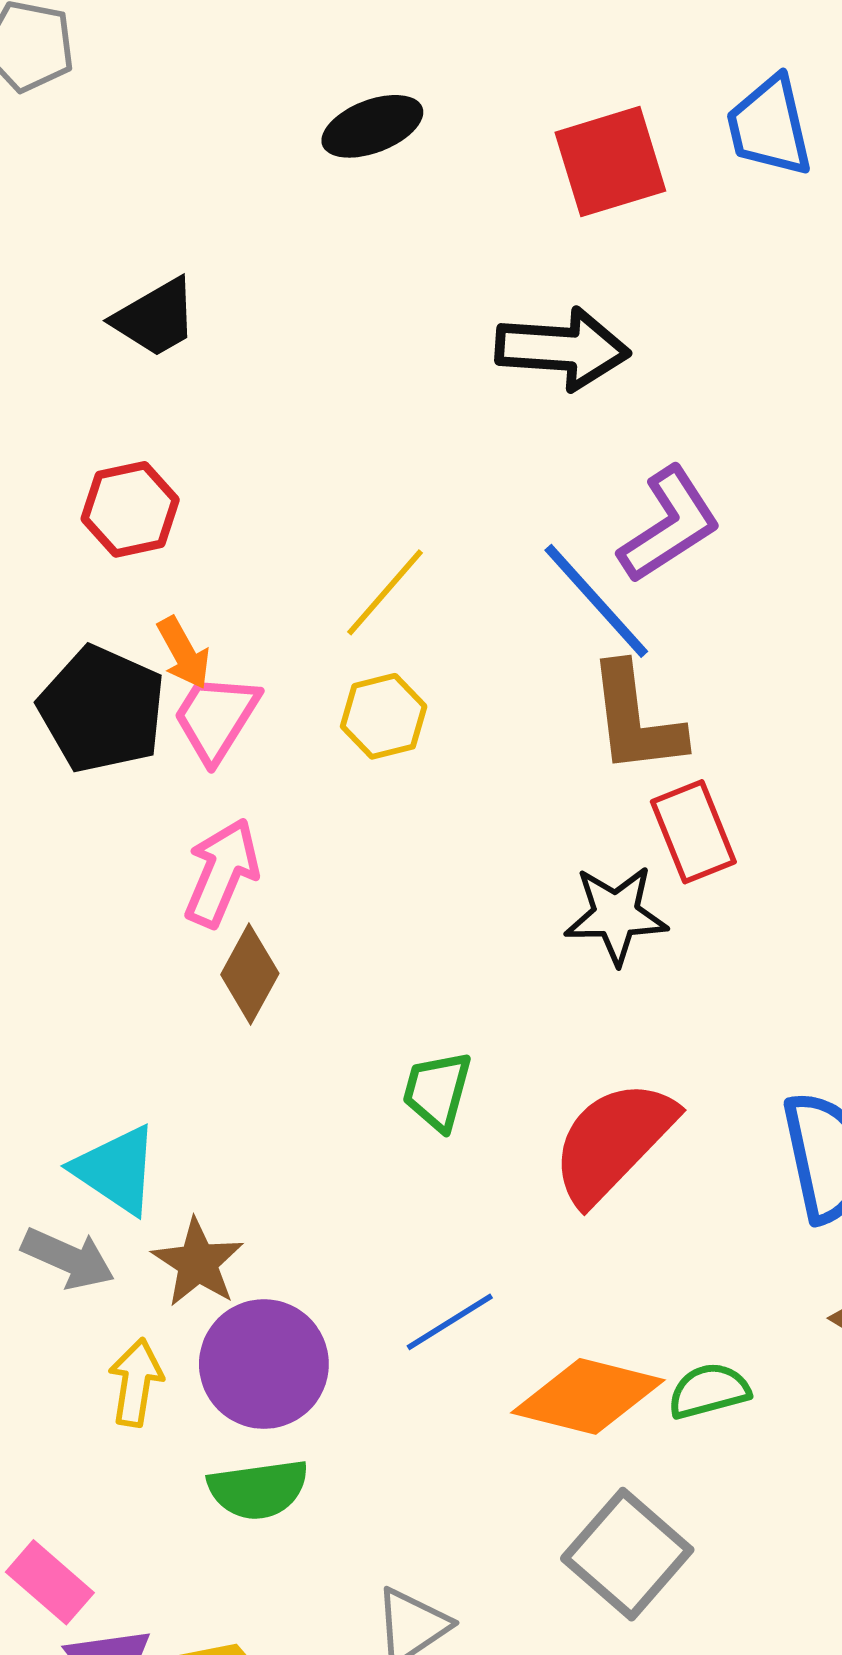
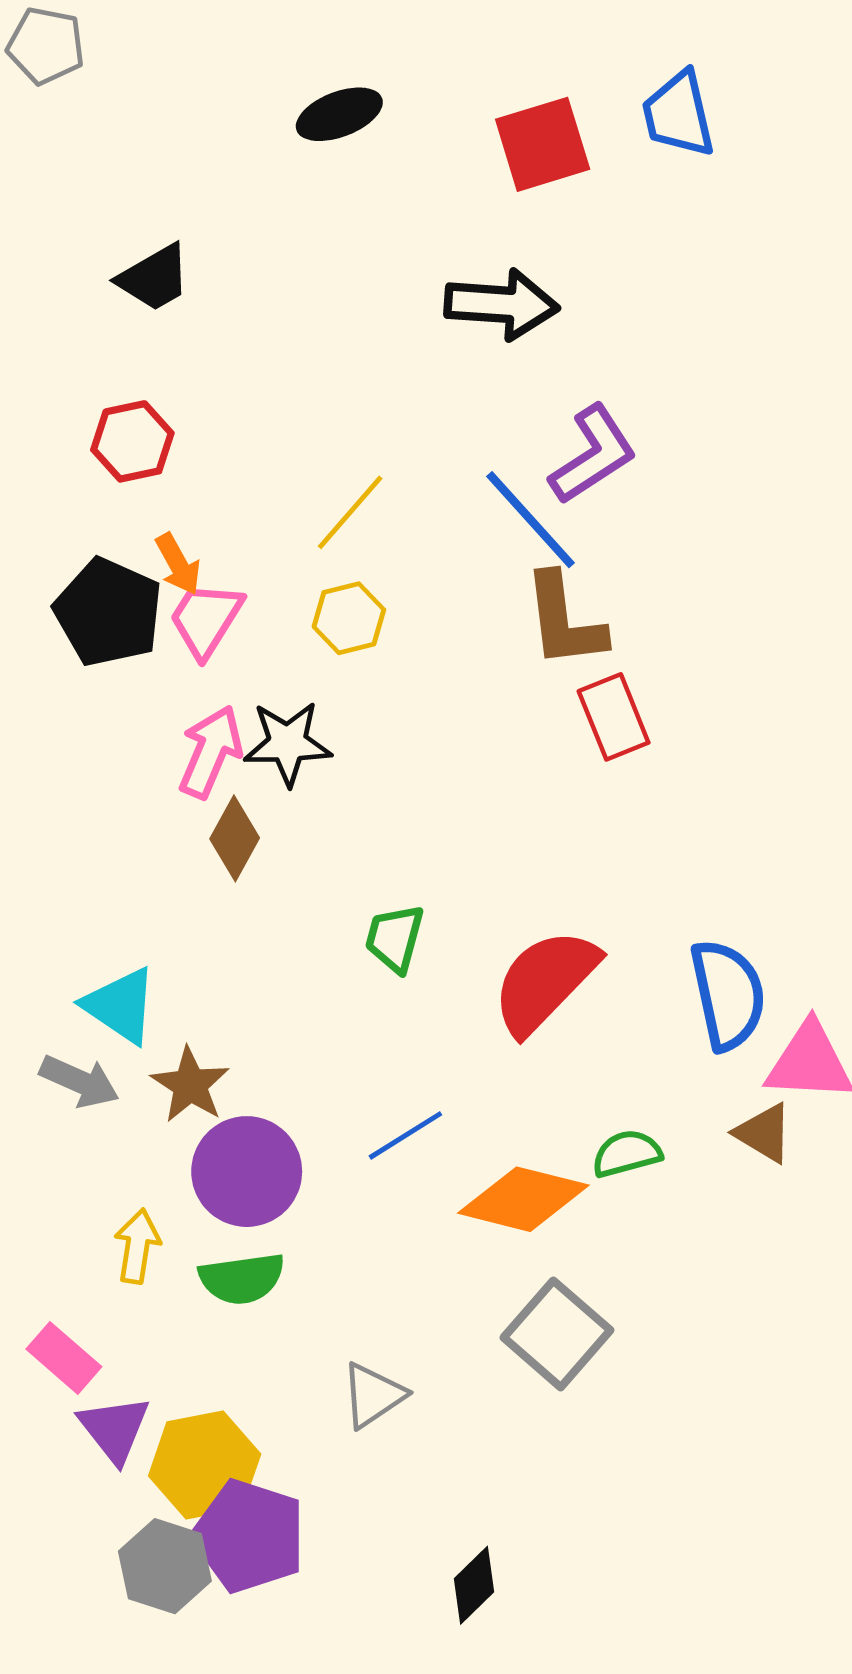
black star: (616, 915) -> (288, 743), moved
yellow arrow: (136, 1382) -> (137, 1246), moved
green semicircle: (709, 1391) -> (627, 1153), moved

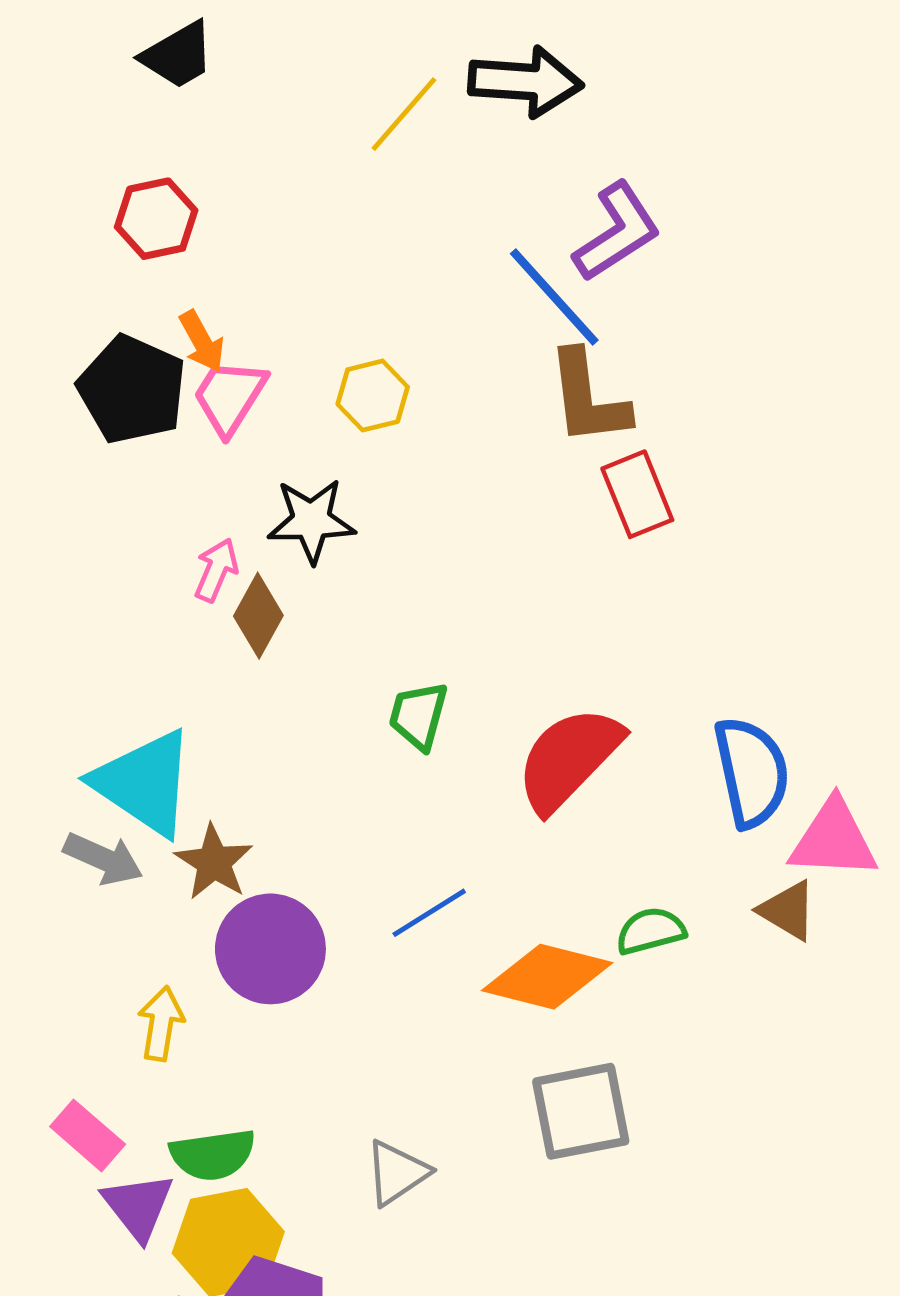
yellow line: (350, 512) -> (404, 114), moved
pink arrow: (211, 752) -> (216, 570), moved, size x0.7
cyan triangle: (120, 1006) -> (144, 783), size x1.4
green semicircle: (242, 1279) -> (213, 1155), moved
gray square: (557, 1334) -> (581, 1111), turned 38

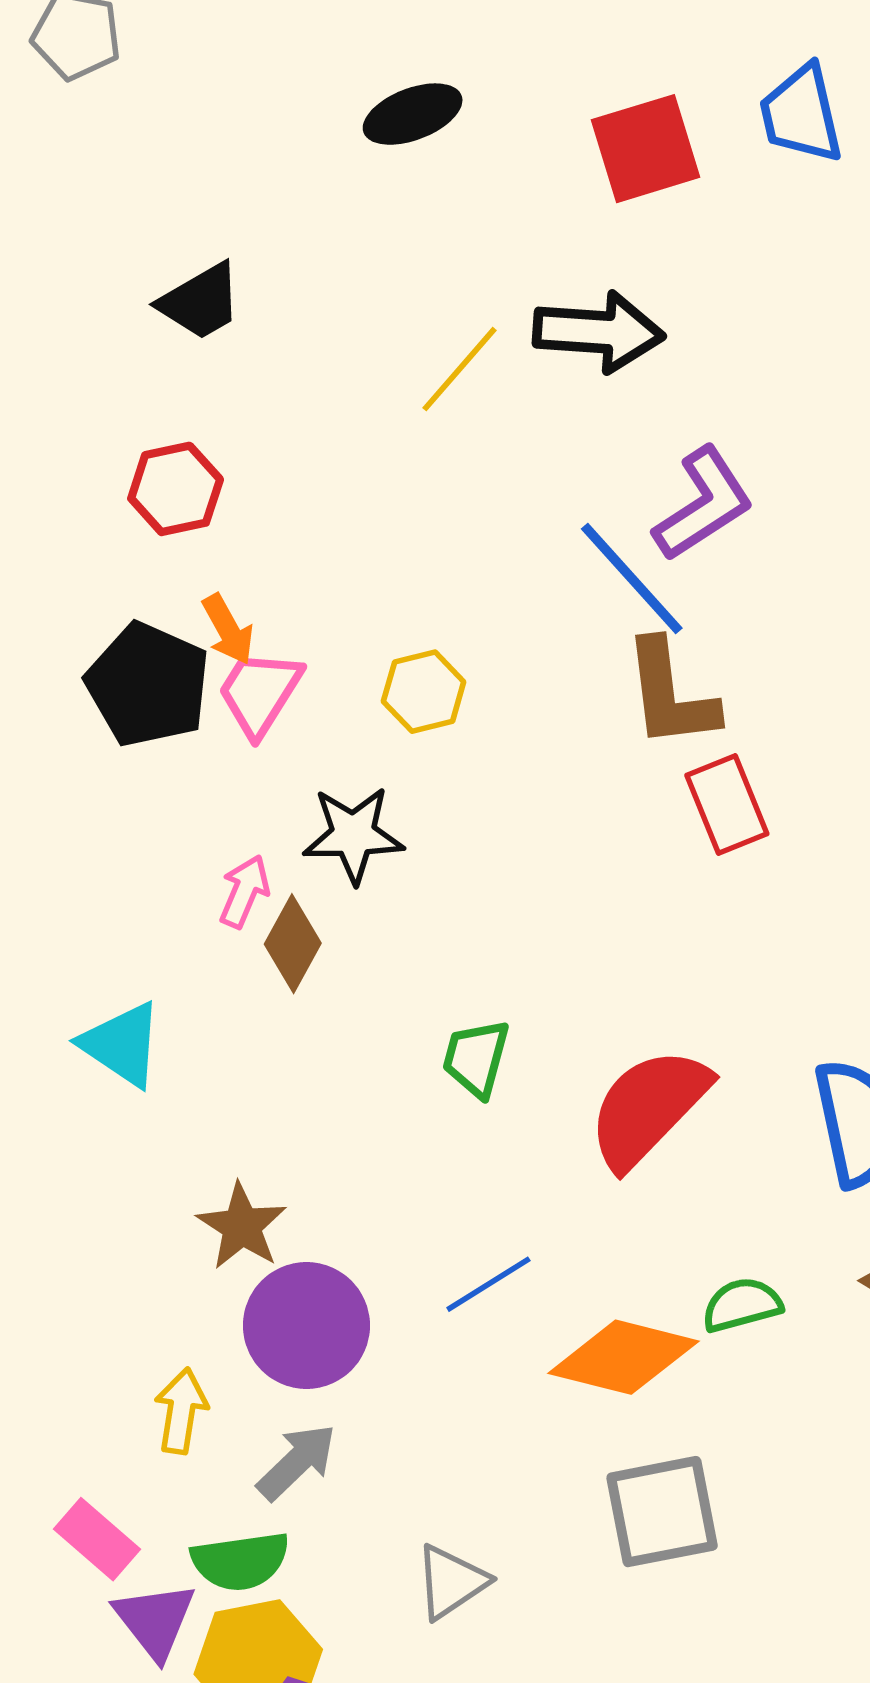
cyan triangle: (144, 783) -> (122, 1044), moved, size x0.7
gray arrow: (103, 859) -> (297, 1462), moved, turned -68

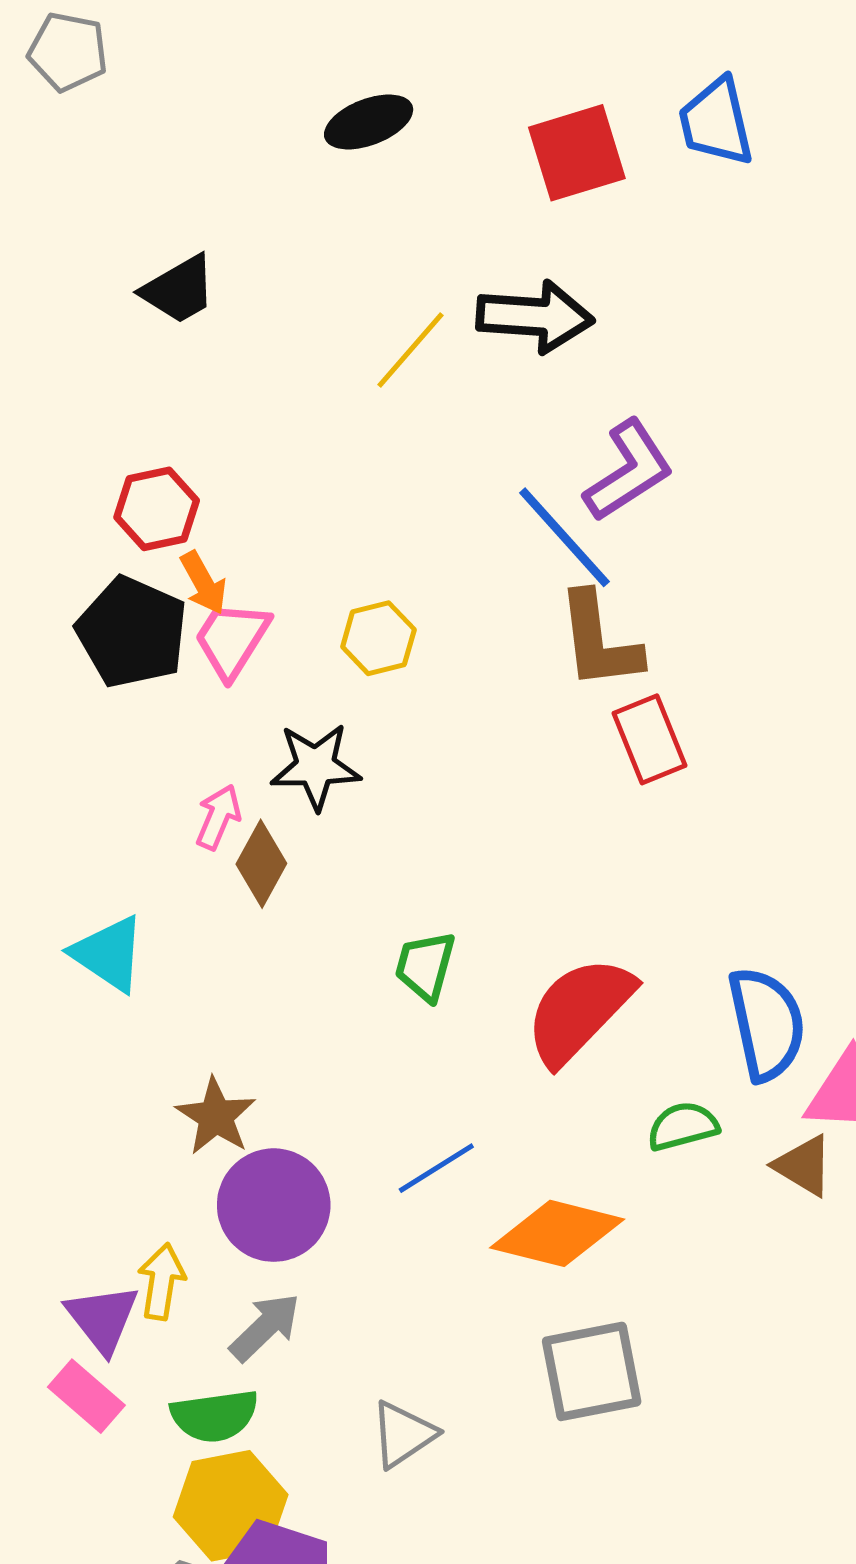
red hexagon: (176, 489) -> (157, 509), moved
green semicircle: (742, 1305) -> (683, 1126), moved
purple triangle: (155, 1620) -> (102, 1318), moved

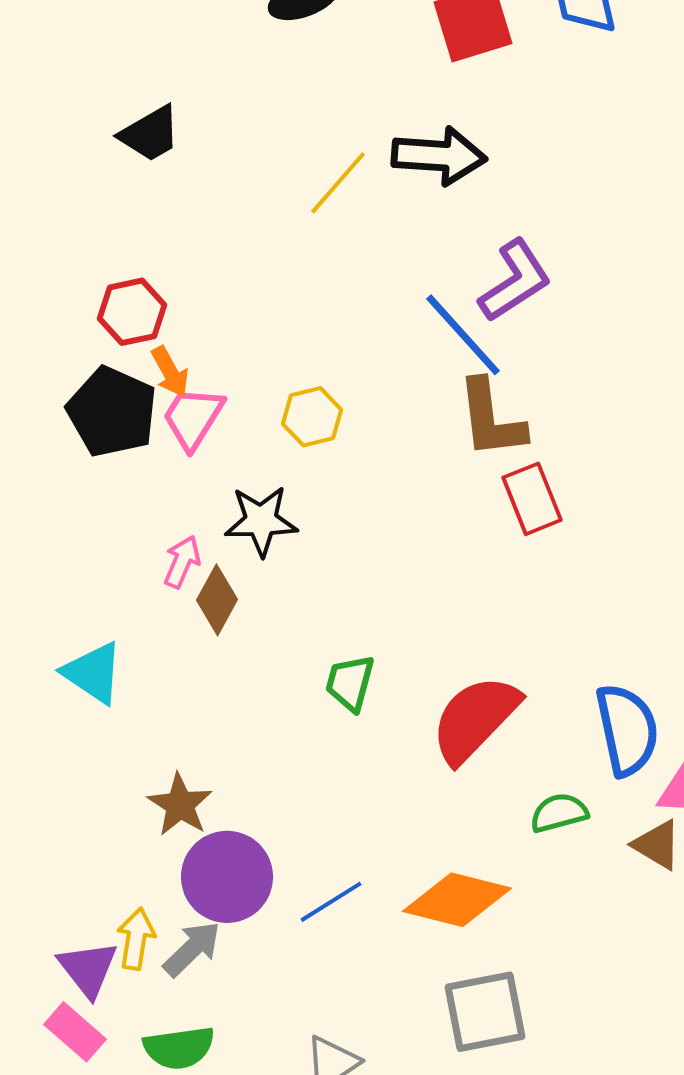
blue line: (436, 1168) -> (331, 902), moved
gray arrow: (265, 1327) -> (192, 949), moved

